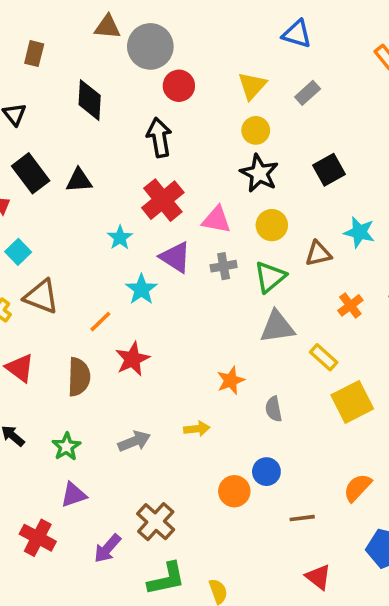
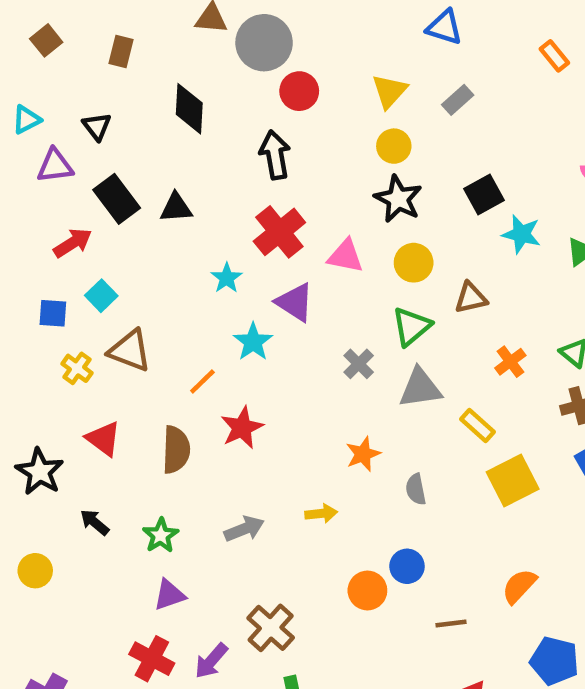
cyan star: (359, 232) -> (521, 234), moved
gray cross: (224, 266) -> (359, 364), moved, turned -35
red cross: (38, 538) -> (152, 659), moved

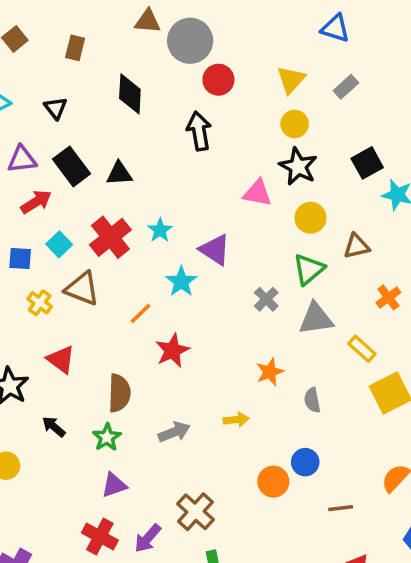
purple triangle: (55, 166) -> (22, 159), moved
red cross: (279, 232) -> (110, 237), moved
pink triangle: (345, 256) -> (257, 193), moved
brown semicircle: (176, 450) -> (119, 393), moved

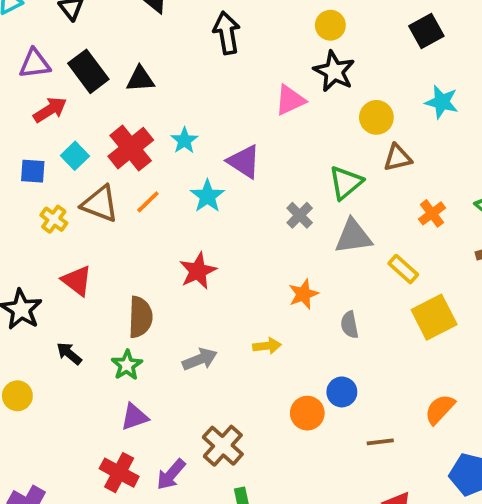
black square: (367, 163) -> (426, 31), moved
pink triangle: (257, 193) -> (290, 100), turned -36
yellow circle: (311, 218) -> (376, 117), moved
orange line: (141, 313) -> (148, 202), moved

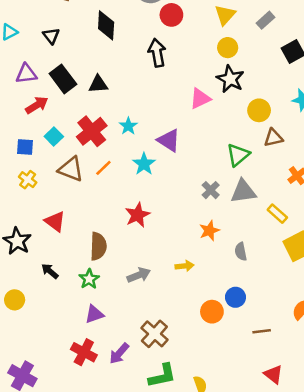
gray cross: (300, 215) -> (211, 190), moved
yellow cross: (54, 219) -> (28, 180), moved

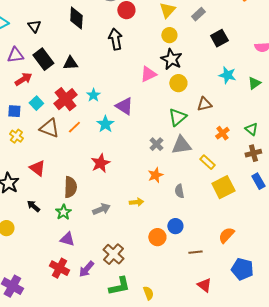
yellow circle: (259, 110) -> (178, 83), moved
purple triangle: (94, 314) -> (67, 239), turned 35

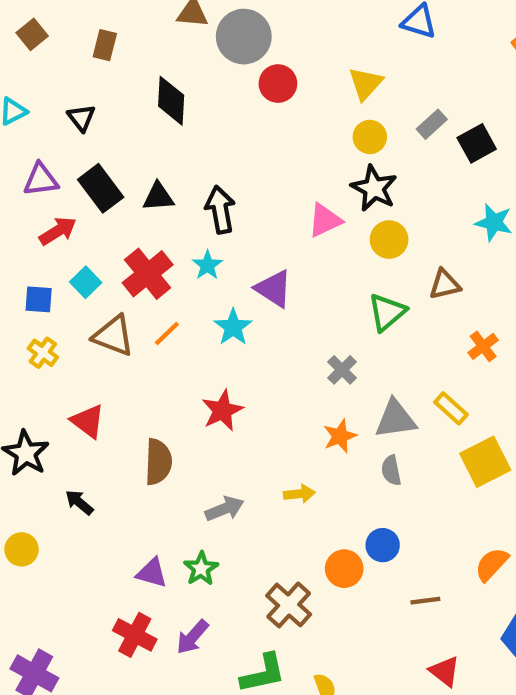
gray rectangle: (198, 14) -> (432, 124), moved
black arrow: (115, 39) -> (220, 210), moved
gray triangle: (181, 145) -> (395, 419), moved
green star: (63, 212) -> (201, 569), moved
brown cross: (113, 254) -> (289, 605), moved

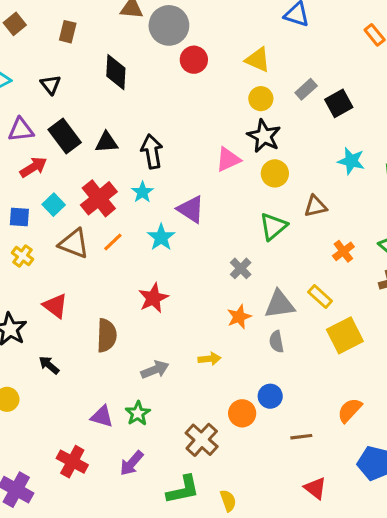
yellow triangle: (366, 84) -> (258, 60), turned -48
red cross: (135, 635) -> (72, 462), moved

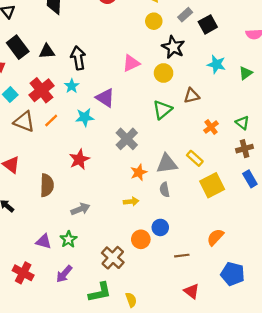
black star: (264, 136) -> (173, 47), moved
cyan star: (161, 237) -> (85, 117), turned 30
gray cross: (241, 268) -> (127, 139), moved, size x1.5
yellow arrow: (209, 359) -> (131, 202), moved

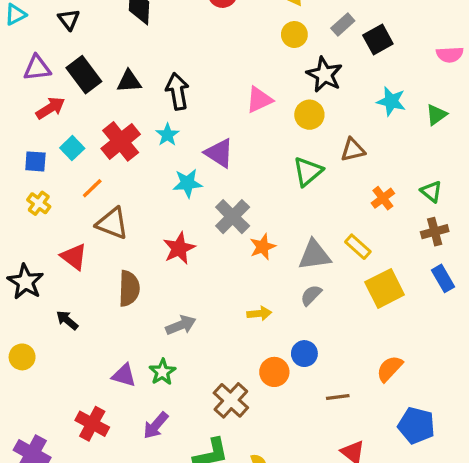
orange line: (51, 121) -> (92, 188), moved
brown triangle: (24, 122) -> (112, 223), moved
gray cross: (127, 139) -> (233, 217), moved
orange star: (139, 172) -> (263, 247), moved
gray semicircle: (165, 190) -> (311, 295), turned 56

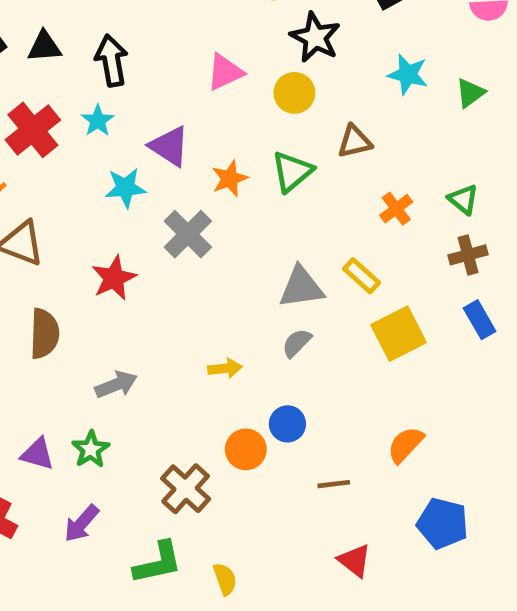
orange star: (263, 247) -> (230, 179), moved

